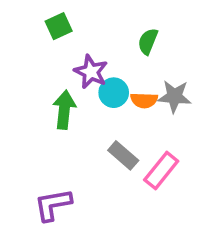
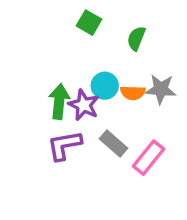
green square: (59, 26) -> (89, 23), moved, turned -35
purple star: (91, 72) -> (84, 105), moved
purple L-shape: (53, 205) -> (64, 145), moved

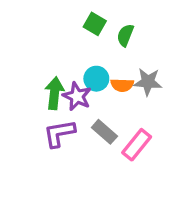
green square: (89, 23) -> (95, 24), moved

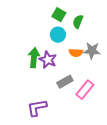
cyan circle: (96, 79) -> (58, 35), moved
gray rectangle: (104, 132) -> (65, 82), turned -70
purple L-shape: (59, 133) -> (37, 108), moved

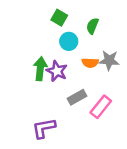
green square: (59, 15) -> (59, 18), moved

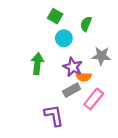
orange semicircle: (90, 63) -> (84, 77), moved
purple star: (57, 71) -> (73, 67), moved
purple L-shape: (44, 128) -> (54, 115), moved, turned 90

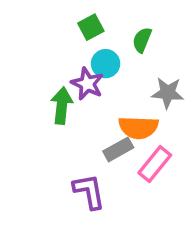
green square: (55, 16) -> (91, 27), turned 32
purple star: (73, 67) -> (87, 84), moved
orange semicircle: (84, 77) -> (138, 127), size x1.5

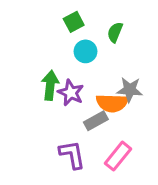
purple star: (87, 84) -> (71, 93), moved
gray star: (168, 93) -> (130, 90), moved
pink rectangle: (155, 164) -> (118, 156), moved

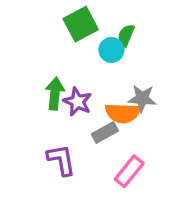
green square: (74, 22) -> (81, 24), size x1.5
cyan circle: (86, 51) -> (111, 50), moved
purple L-shape: (72, 155) -> (61, 160), moved

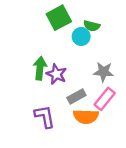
green semicircle: (126, 35) -> (92, 26), turned -98
orange semicircle: (123, 113) -> (86, 117), moved
pink rectangle: (129, 171) -> (105, 99), moved

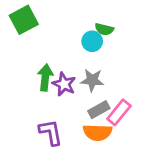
green square: (59, 18) -> (24, 20), moved
gray star: (103, 72) -> (92, 80), moved
gray rectangle: (76, 97) -> (99, 110), moved

